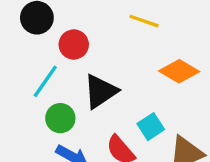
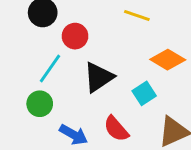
green circle: (60, 118) -> (40, 104), moved
cyan square: (151, 127) -> (144, 93), moved

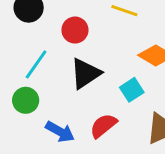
red circle: (75, 36) -> (75, 30), moved
red semicircle: (116, 129) -> (103, 126), turned 92

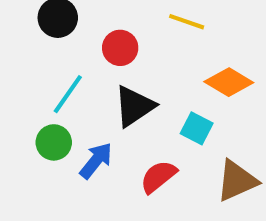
cyan square: (132, 90) -> (197, 128), turned -30
blue arrow: (60, 132) -> (96, 161), moved, turned -80

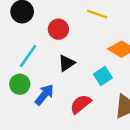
black triangle: (134, 106) -> (67, 63), size x0.7
cyan square: (197, 128) -> (103, 76), turned 30

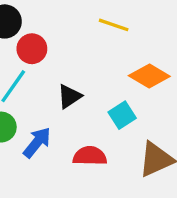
red circle: (58, 29) -> (32, 49), moved
red semicircle: (81, 104) -> (90, 156), turned 40

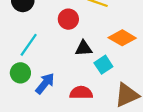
red circle: (32, 49) -> (68, 19), moved
black triangle: (69, 96) -> (84, 48), moved, turned 30

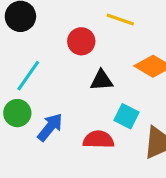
cyan square: (103, 65) -> (126, 116), moved, turned -30

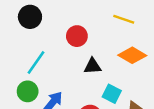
yellow line: (120, 19) -> (124, 19), moved

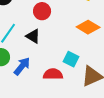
black triangle: (93, 66) -> (33, 36), moved, turned 35

